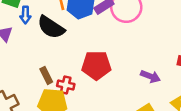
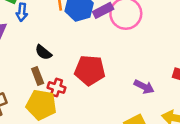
black semicircle: (51, 27) -> (43, 52), moved, size x0.6

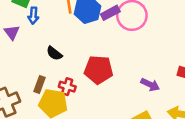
brown rectangle: (38, 76) -> (39, 84), moved, turned 42

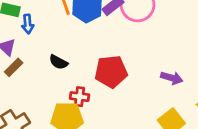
brown rectangle: (39, 84) -> (14, 67), moved, turned 35

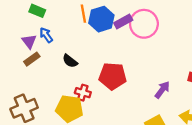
blue arrow: (28, 24) -> (46, 35), moved, turned 140
purple arrow: (172, 78) -> (162, 90), turned -78

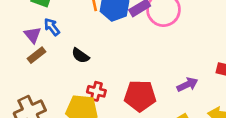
red pentagon: (113, 76) -> (140, 96), moved
purple arrow: (162, 90) -> (187, 85), turned 30

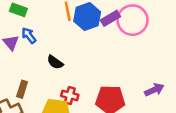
brown rectangle: (37, 55) -> (22, 89), moved, turned -35

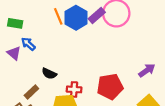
black semicircle: (55, 62) -> (49, 74), moved
brown rectangle: (22, 89) -> (31, 92), turned 40

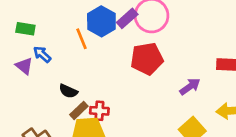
orange line: (58, 16) -> (81, 39), moved
red pentagon: (110, 87) -> (147, 59), moved
brown rectangle: (31, 92) -> (79, 110), moved

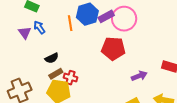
black semicircle: (68, 91) -> (52, 58), turned -64

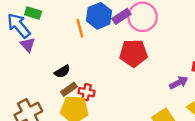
blue arrow: (39, 27) -> (19, 26), moved, size x1.6
purple arrow: (139, 76) -> (179, 83), moved

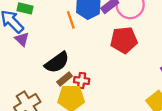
black semicircle: (62, 71) -> (57, 62), size x1.6

